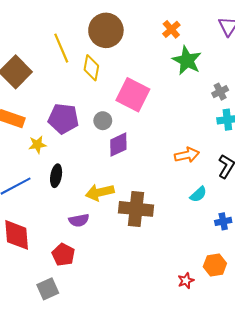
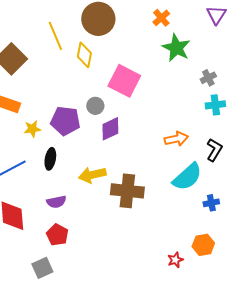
purple pentagon: (63, 119) -> (65, 121), moved
cyan semicircle: (198, 194) -> (187, 177), size x1.8
purple semicircle: (79, 220) -> (56, 202), moved

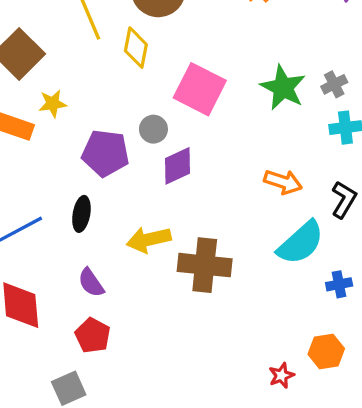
green star: (176, 48) -> (283, 88), moved
yellow star: (32, 129) -> (53, 104), moved
orange arrow: (176, 139) -> (283, 182), turned 30
purple semicircle: (56, 202) -> (91, 283), turned 66

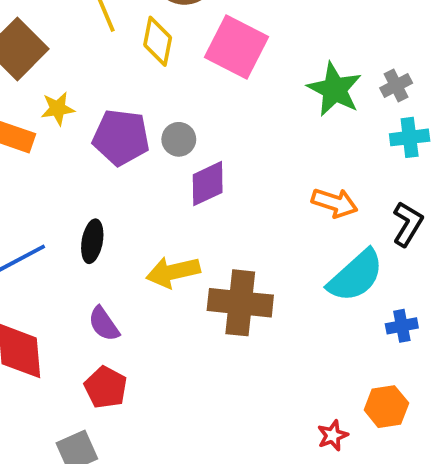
pink square: (200, 89) -> (236, 47), moved
purple pentagon: (105, 153) -> (121, 137), moved

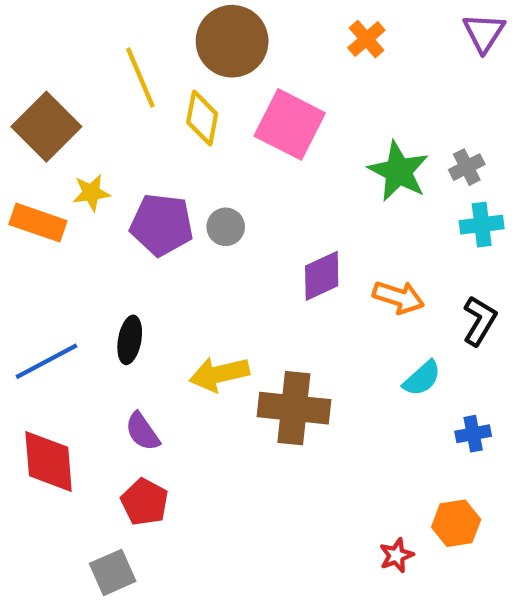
purple diamond: (208, 184) -> (322, 276), moved
cyan semicircle: (356, 276) -> (422, 378), size x0.6

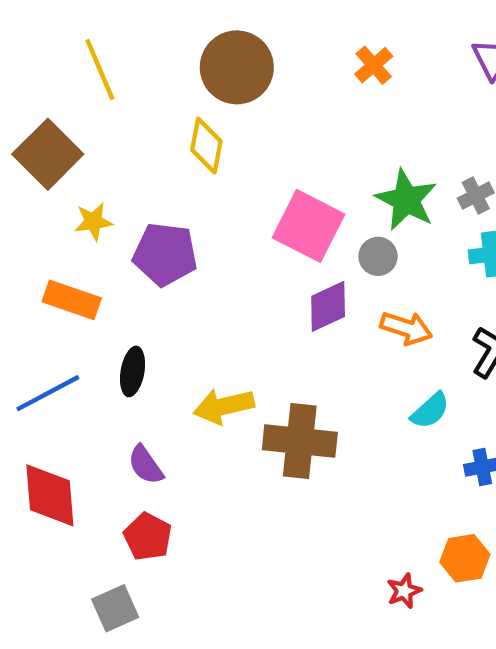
yellow line: (140, 77) -> (100, 70), moved
pink square: (290, 124) -> (308, 226), moved
orange rectangle: (38, 223) -> (72, 300), moved
gray circle: (226, 227) -> (378, 256), moved

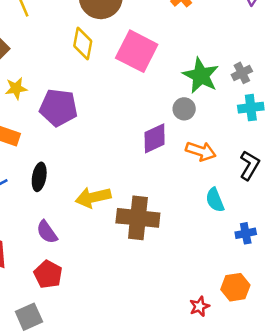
pink square: (308, 226) -> (137, 51), moved
cyan semicircle: (430, 411) -> (215, 200), turned 110

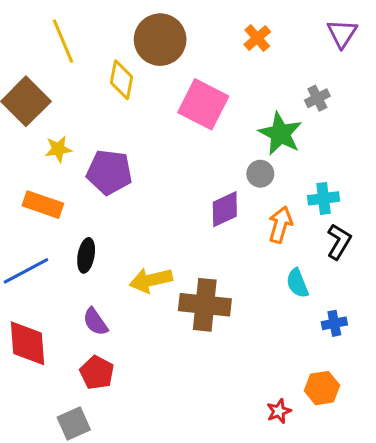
yellow diamond: (83, 43) -> (122, 80), moved
gray cross: (242, 73) -> (317, 98), moved
cyan cross: (251, 108) -> (324, 198), moved
orange arrow: (201, 151) -> (280, 225), turned -92

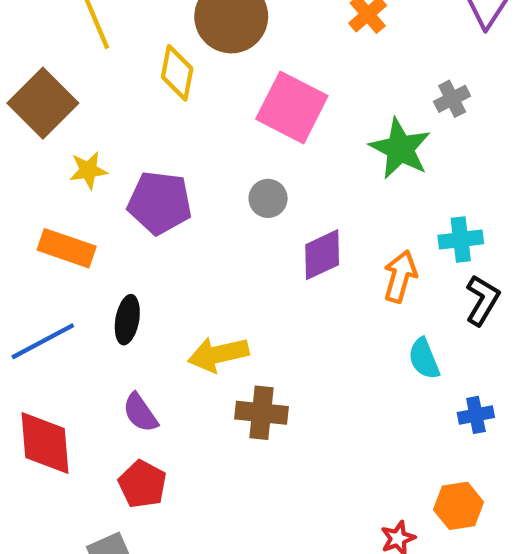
gray circle: (260, 174) -> (268, 198), moved
brown cross: (205, 305) -> (262, 413), moved, size x0.7

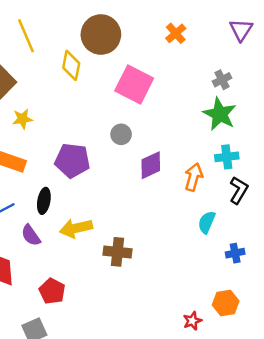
green star: (400, 149) -> (220, 114), moved
purple pentagon: (160, 203) -> (72, 160), moved
yellow arrow: (218, 354) -> (76, 228), moved
cyan semicircle: (424, 359) -> (207, 222), turned 45
purple semicircle: (140, 413) -> (31, 235), moved

